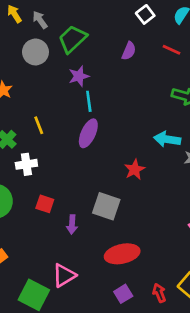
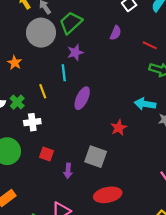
red line: (172, 50) -> (150, 45), moved
gray circle: (35, 52) -> (41, 33), size x1.4
cyan line: (89, 101) -> (64, 73), moved

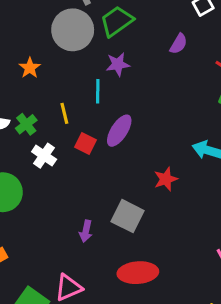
white cross: (32, 122) -> (44, 156), turned 35
red square: (47, 154) -> (85, 144), moved

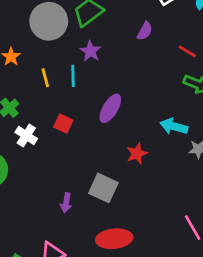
purple star: (118, 64) -> (90, 51), turned -30
yellow line: (64, 113) -> (45, 78), moved
purple ellipse: (119, 131) -> (110, 108), moved

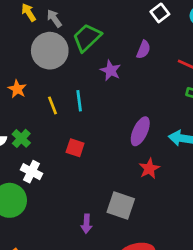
purple star: (90, 51) -> (111, 70), moved
purple ellipse: (110, 108) -> (140, 131), moved
white cross: (26, 136) -> (31, 172), moved

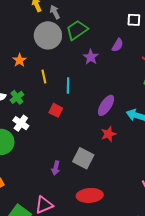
white square: (160, 13) -> (134, 20), turned 32
cyan line: (79, 101) -> (68, 86), moved

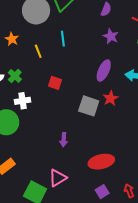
purple star: (91, 57) -> (111, 36), moved
cyan line: (68, 86) -> (63, 39), moved
white cross: (21, 123) -> (23, 101), turned -35
gray square: (83, 158) -> (89, 106), moved

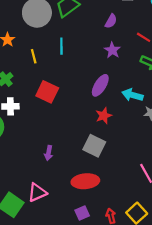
red square: (55, 83) -> (47, 92), size x1.5
gray square: (89, 106) -> (94, 146), moved

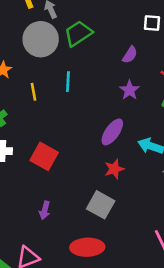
red square: (47, 92) -> (44, 156), moved

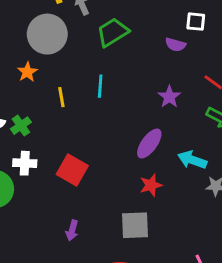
gray circle: (41, 39) -> (47, 34), moved
purple semicircle: (130, 55) -> (175, 45), moved, turned 72
gray square: (101, 205) -> (135, 225), turned -32

